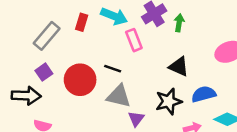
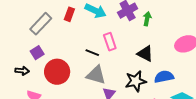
pink rectangle: (134, 40) -> (110, 42), moved
red circle: (80, 80) -> (57, 72), moved
black arrow: (26, 96) -> (22, 71), size x0.6

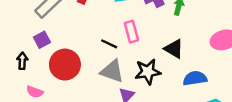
black arrow: (22, 71) -> (22, 61), turned -96
black star: (136, 81) -> (148, 72), moved

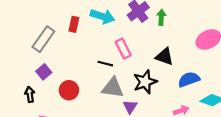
red circle: (65, 65) -> (69, 90), size x0.7

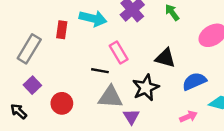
green arrow: (161, 17) -> (172, 12), moved, turned -35
black arrow: (30, 94) -> (19, 111), turned -35

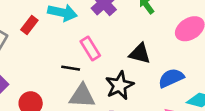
red rectangle: (62, 30) -> (29, 25), turned 30

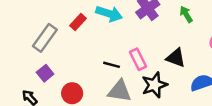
pink rectangle: (90, 48) -> (138, 59), moved

